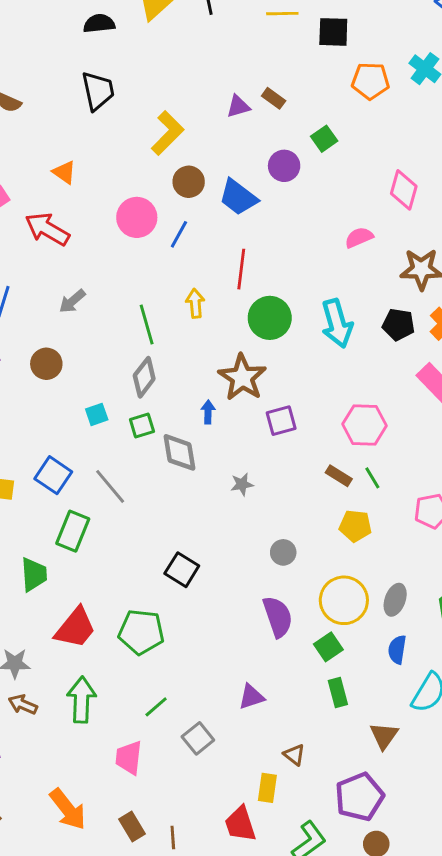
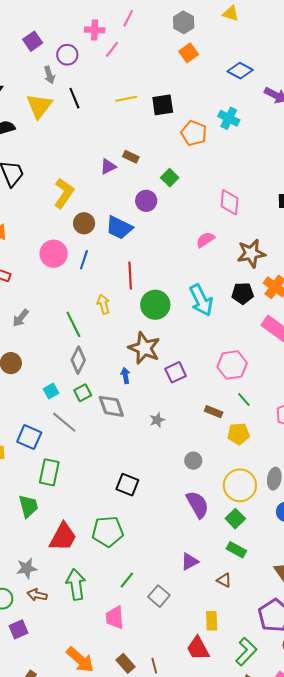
orange pentagon: (371, 81) -> (194, 133), turned 30
brown rectangle: (339, 476) -> (214, 412), moved
gray line: (110, 486) -> (64, 422), moved
green rectangle: (338, 692) -> (236, 550), moved, turned -36
brown triangle: (294, 755) -> (224, 580), moved

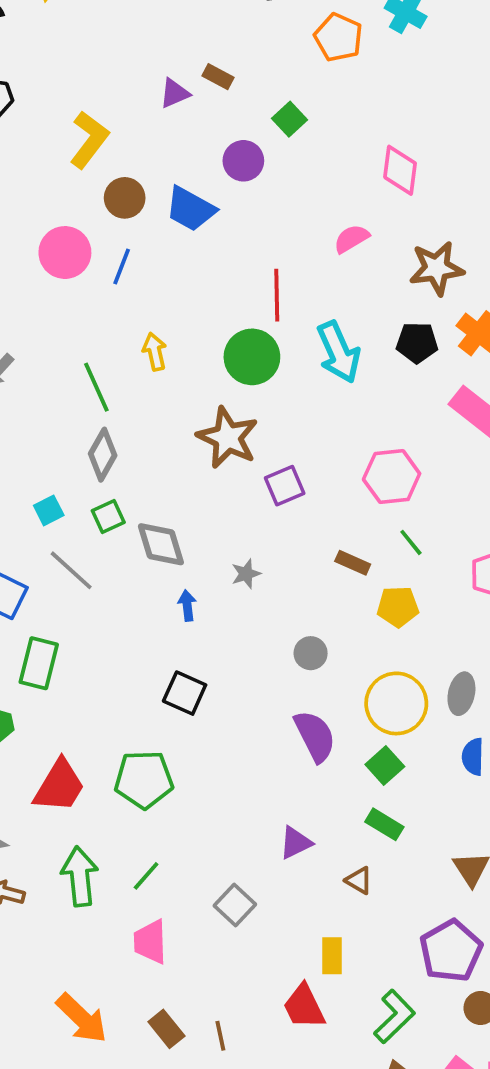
red line: (130, 275) -> (277, 295), moved
blue arrow: (125, 376) -> (187, 606), moved
green line: (127, 580) -> (146, 876), moved

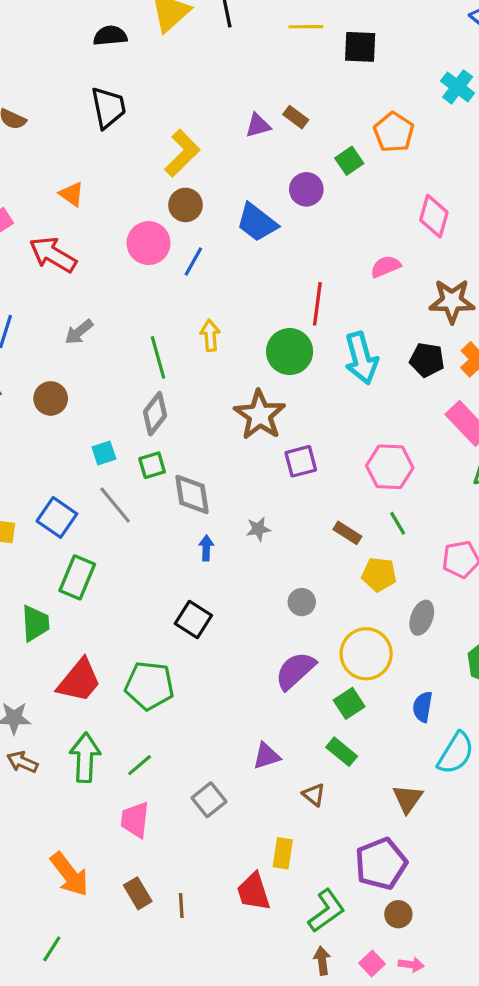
orange pentagon: (338, 37) -> (394, 132), moved
brown circle: (125, 198) -> (185, 205), moved
gray ellipse: (461, 694) -> (422, 618), moved
purple semicircle: (315, 736) -> (295, 671), turned -114

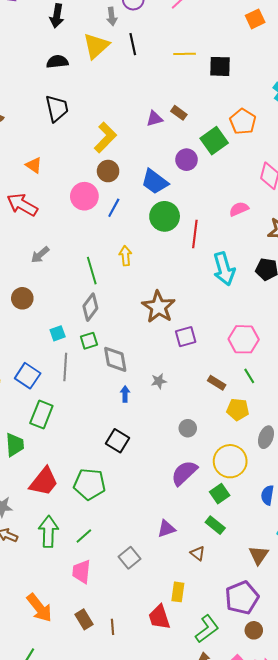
green square: (349, 161) -> (214, 141), size x1.5
green circle: (290, 352) -> (165, 216), moved
gray line: (115, 505) -> (65, 367), turned 44

